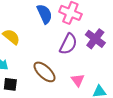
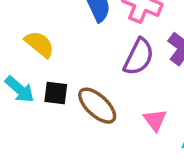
black square: (10, 84) -> (56, 93), moved

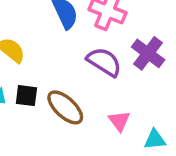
purple semicircle: (139, 57) -> (104, 62), turned -84

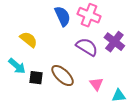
black square: (26, 96) -> (36, 78), moved

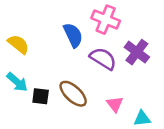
blue semicircle: (63, 16) -> (73, 35), moved
yellow semicircle: (29, 40) -> (18, 44), moved

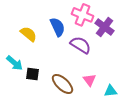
yellow semicircle: (18, 44) -> (29, 34), moved
purple cross: (137, 52) -> (105, 27), moved
brown ellipse: (73, 94) -> (63, 84), moved

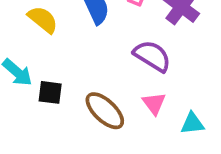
purple semicircle: (81, 45) -> (152, 56), moved

